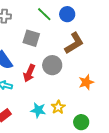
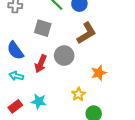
yellow star: (58, 107) -> (78, 94), moved
cyan star: (38, 110) -> (39, 101), moved

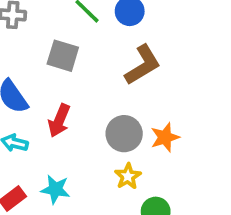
gray circle: (64, 56) -> (124, 134), moved

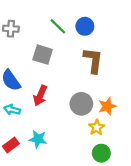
brown L-shape: (143, 65) -> (93, 60), turned -52
yellow star: (128, 176) -> (97, 127), moved

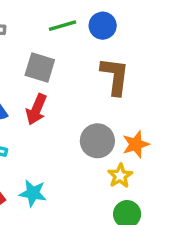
green line: (58, 26) -> (63, 26), turned -60
red arrow: (40, 96) -> (36, 109), moved

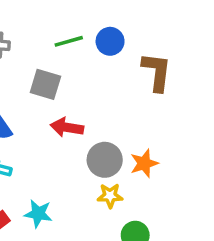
brown L-shape: (115, 76) -> (157, 72), moved
red arrow: (36, 109) -> (67, 127), moved, turned 76
yellow star: (120, 176) -> (110, 196), moved, turned 30

